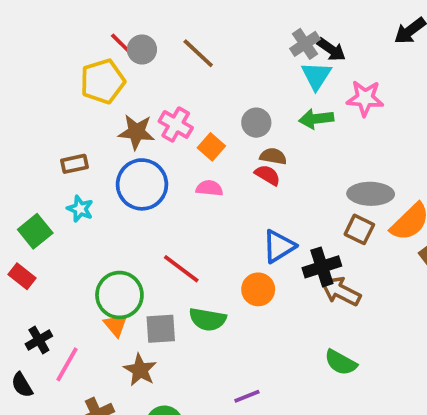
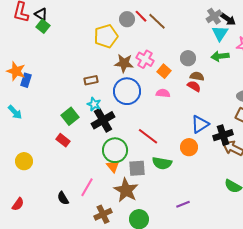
red line: (121, 44) -> (141, 16), moved
black cross: (39, 340) -> (103, 120), moved, size x1.6
brown star: (140, 370) -> (126, 190), size x1.4

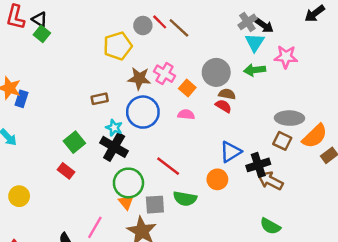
gray circle: (188, 58) -> (216, 72), size x1.5
cyan star: (94, 104) -> (114, 128), moved
black cross: (103, 120) -> (114, 147), turned -30

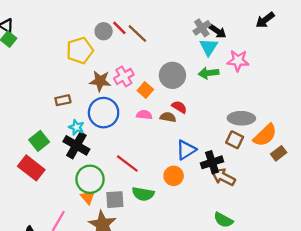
pink cross: (165, 74) -> (124, 76), turned 30
brown semicircle: (227, 94) -> (168, 117), moved
red rectangle: (66, 171) -> (31, 168), size x1.6

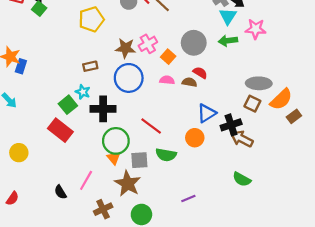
yellow pentagon: (80, 50) -> (91, 19), moved
cyan star: (76, 127) -> (83, 92), moved
black cross: (76, 145) -> (103, 109), turned -30

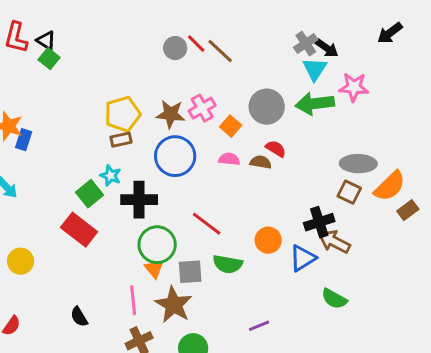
yellow pentagon: (91, 19) -> (123, 114), moved
green arrow: (228, 41) -> (315, 104), size x1.4
blue triangle: (207, 113) -> (303, 258), moved
pink line: (86, 180) -> (133, 300), moved, turned -36

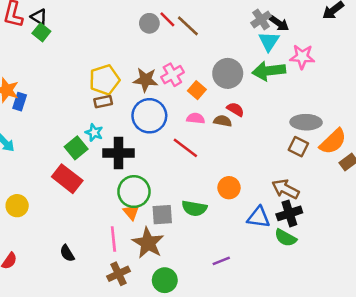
black cross: (319, 222) -> (289, 213), moved
red line: (207, 224) -> (185, 148), moved
blue triangle: (303, 258) -> (259, 217), moved, turned 40

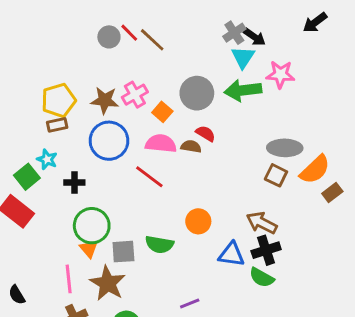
pink semicircle: (196, 118) -> (161, 144), size x1.5
black cross: (119, 153) -> (74, 182), size x0.6

